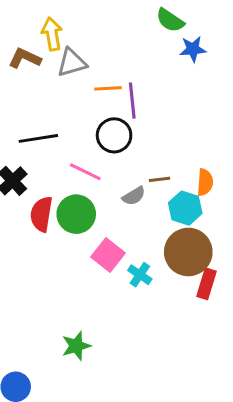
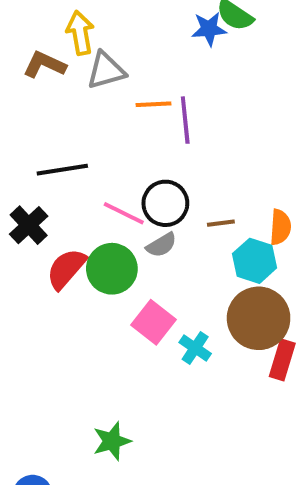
blue star: (193, 49) -> (209, 29), moved
black circle: (114, 135) -> (165, 203), moved
gray semicircle: (134, 196) -> (161, 245), moved
red semicircle: (41, 214) -> (66, 269), turned 32

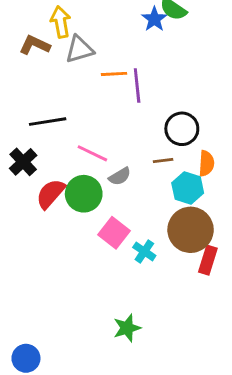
blue star: (209, 29) -> (154, 19), turned -30
black circle: (165, 203) -> (182, 129), moved
green star: (112, 441) -> (127, 328), moved

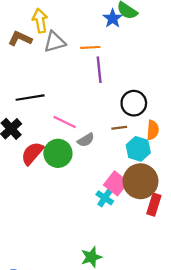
orange line: (114, 74) -> (90, 47), moved
pink square: (114, 233) -> (116, 183), moved

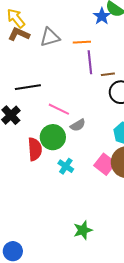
yellow arrow: (40, 21) -> (16, 18), moved, turned -30
brown line: (119, 128) -> (108, 74), moved
red semicircle: (32, 153) -> (35, 149), moved, turned 135
cyan cross: (105, 198) -> (66, 166), moved

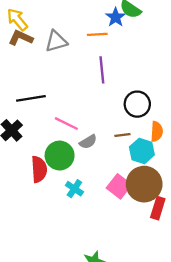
orange line: (82, 42) -> (97, 34), moved
brown line: (108, 74) -> (122, 135), moved

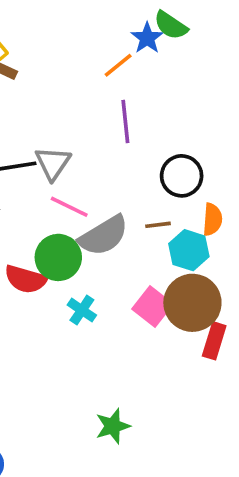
orange line: (97, 34) -> (118, 65), turned -36
gray triangle: (56, 41) -> (53, 163), moved, turned -40
gray semicircle: (88, 142) -> (104, 236), size x1.8
red semicircle: (39, 169) -> (26, 279), turned 110

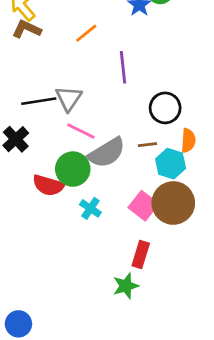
orange line: (118, 65) -> (86, 33), moved
red rectangle: (214, 341) -> (141, 255), moved
green star: (113, 426) -> (126, 286), moved

